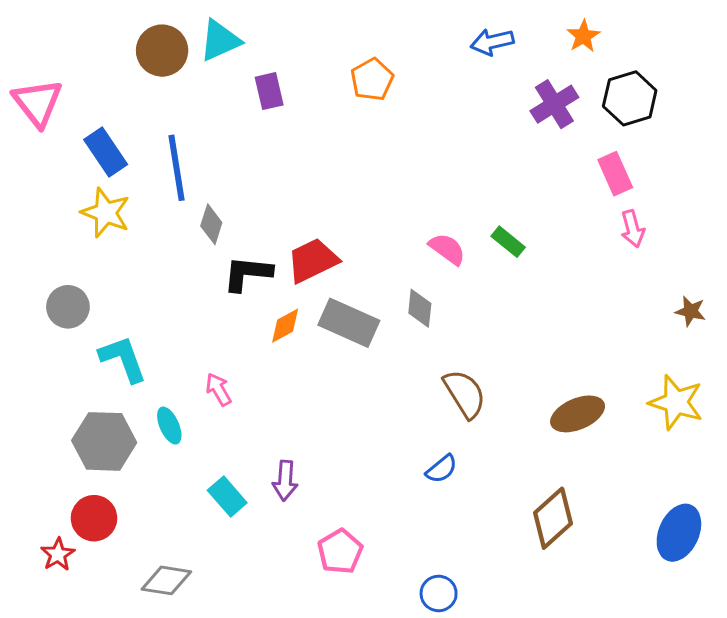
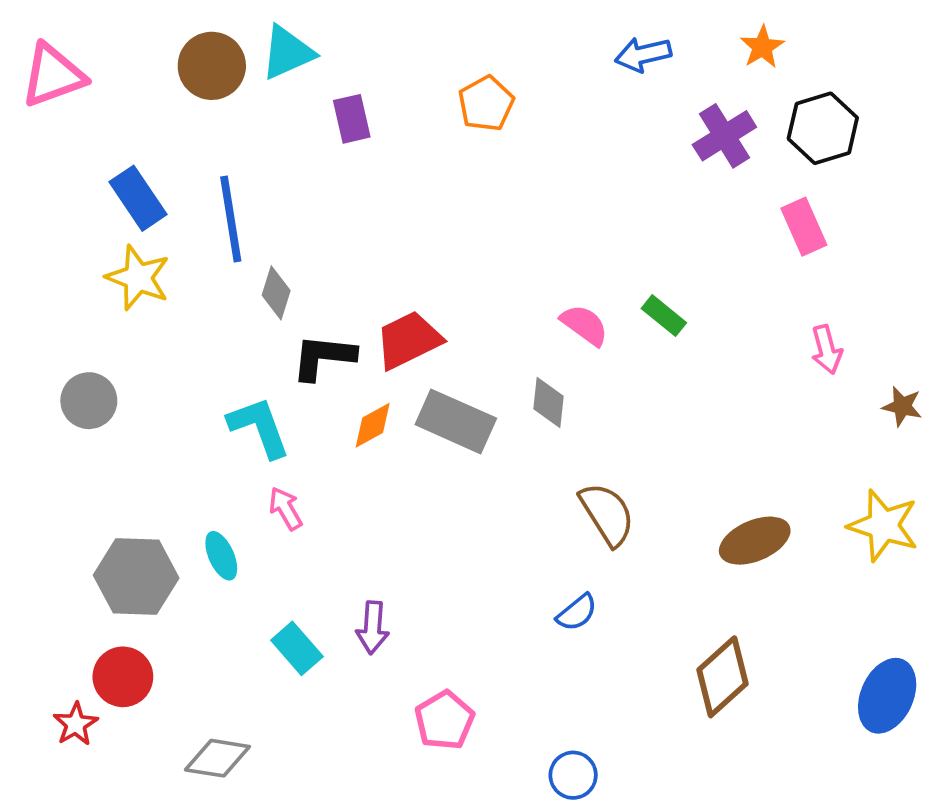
pink triangle: (38, 103) -> (53, 75), moved, turned 48
pink arrow: (633, 229) -> (827, 350), moved
cyan L-shape: (123, 359) -> (259, 427), moved

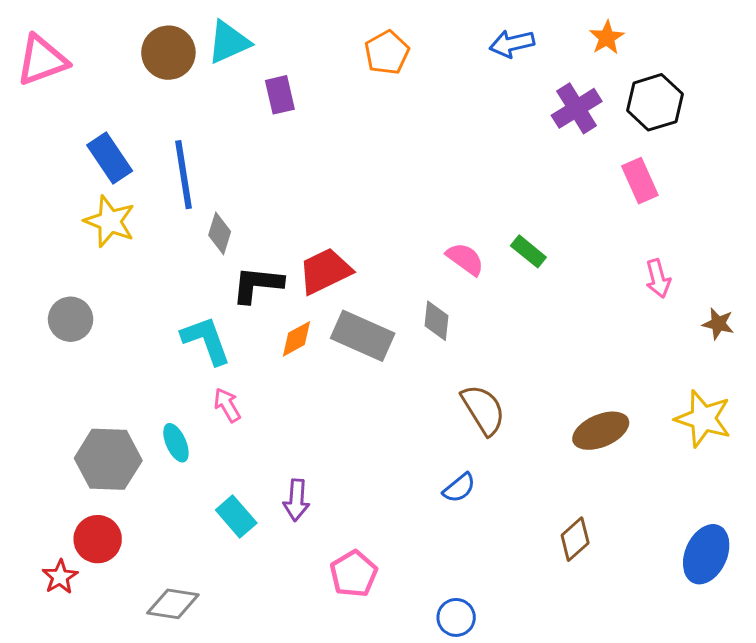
orange pentagon: (486, 104) -> (387, 53), moved
brown diamond: (723, 677) -> (575, 539), size x0.7

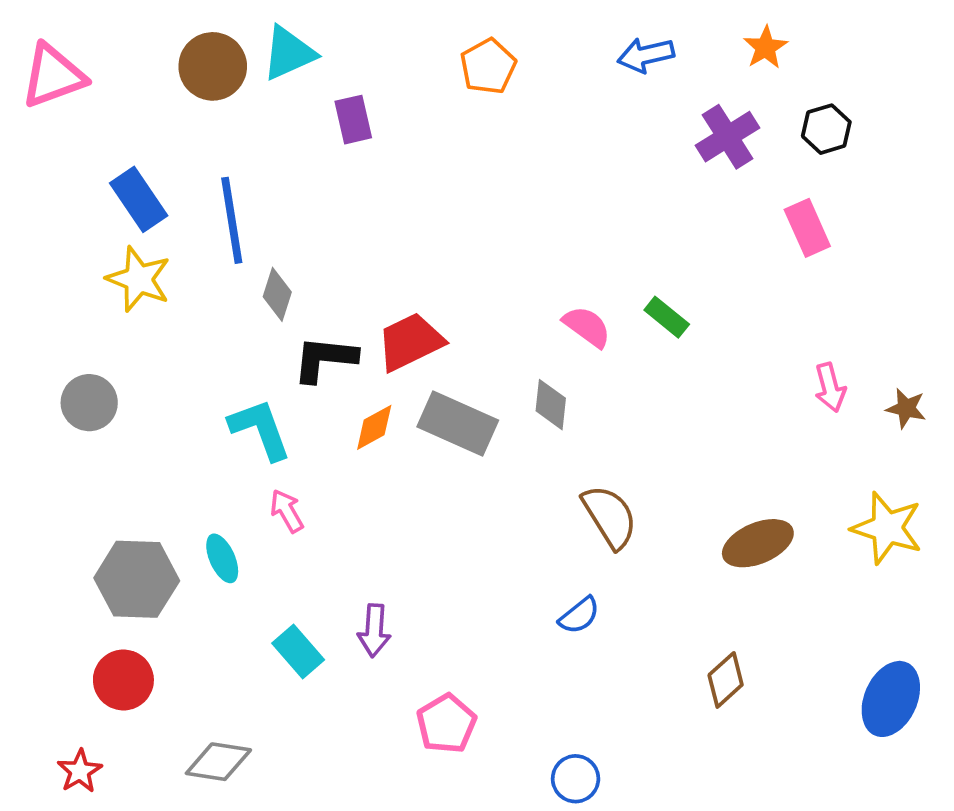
black hexagon: (655, 102) -> (826, 129), size x0.7
pink arrow: (658, 279) -> (830, 387), moved
red star: (60, 577) -> (80, 771), moved

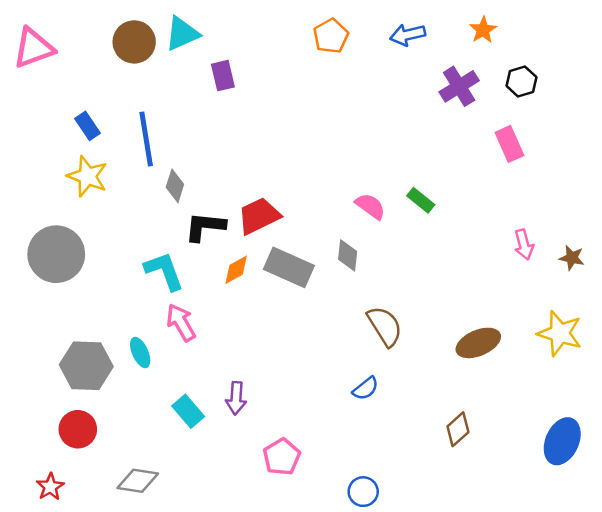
orange pentagon: (488, 66) -> (331, 36), moved
blue rectangle: (139, 199) -> (87, 126), size x0.7
gray circle: (89, 403) -> (56, 254), size x1.6
pink arrow: (287, 511) -> (181, 323), size x1.4

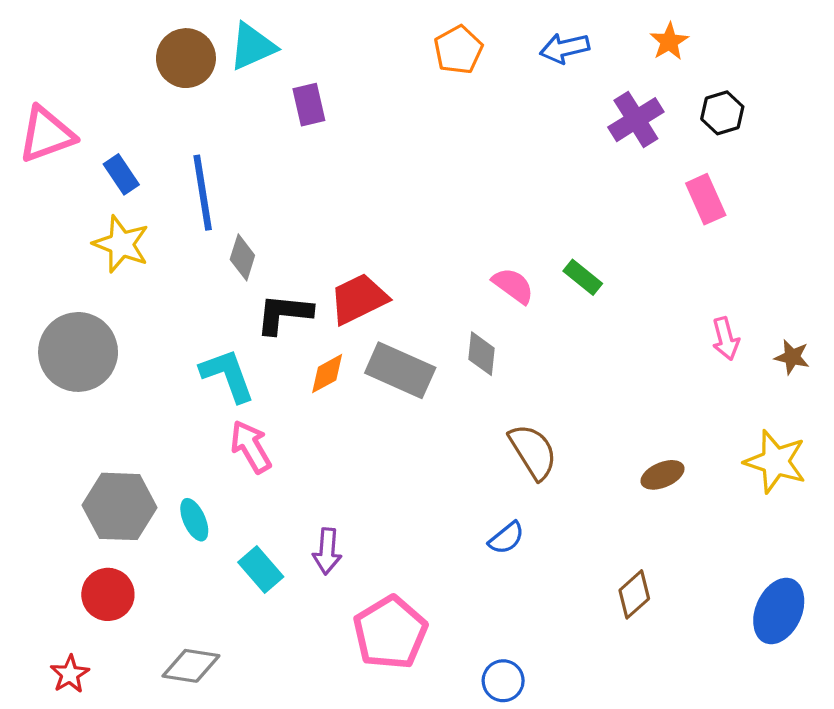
pink triangle: (33, 48) -> (46, 134), moved
brown ellipse: (478, 343) -> (663, 475), size x0.7
cyan ellipse: (140, 353) -> (194, 520), moved
pink pentagon: (282, 457) -> (390, 633), size x1.4

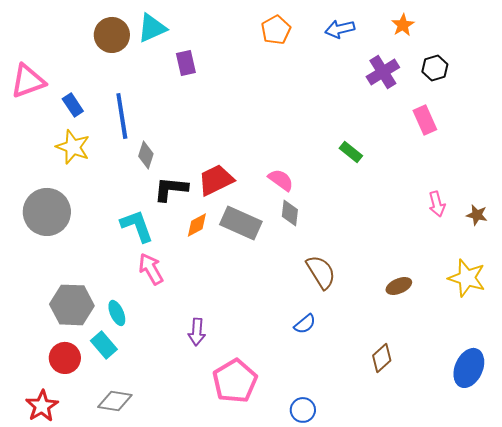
green rectangle: (583, 277) -> (351, 152), moved
pink semicircle: (513, 286) -> (281, 180), moved
cyan rectangle: (261, 570) -> (104, 345), moved
red star: (70, 674) -> (42, 406), size x1.4

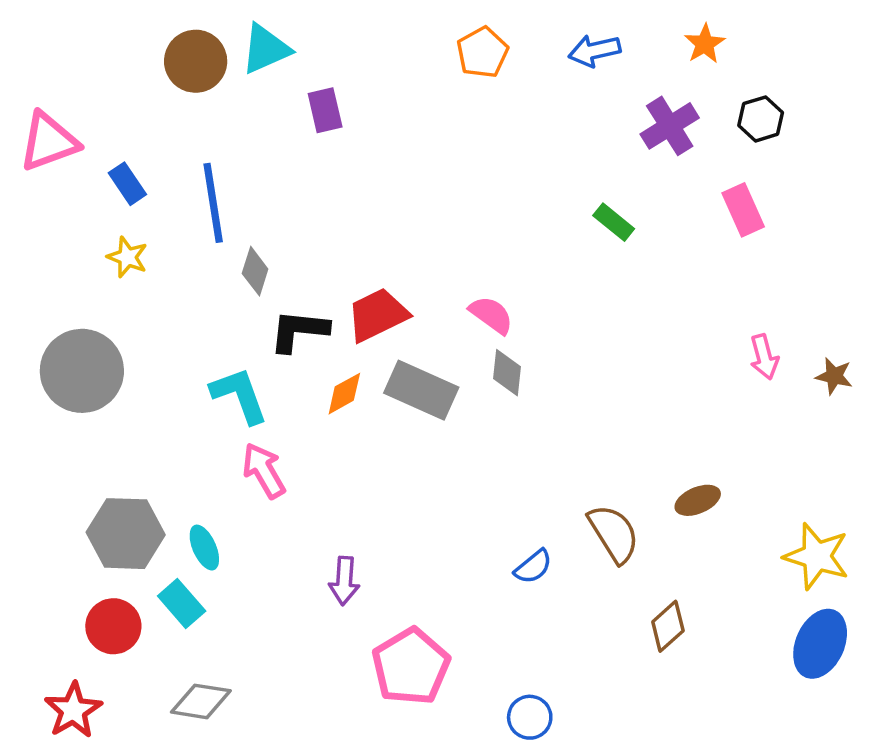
yellow star: (73, 147) -> (127, 257), size x0.7
green rectangle: (351, 152) -> (614, 222), moved
brown semicircle: (321, 272) -> (614, 534), moved
yellow star: (467, 278) -> (817, 556), moved

